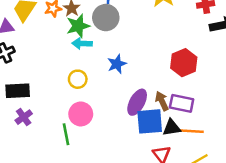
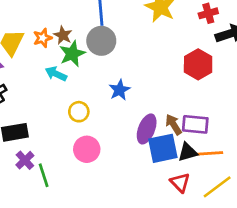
cyan arrow: (82, 43) -> (56, 74), moved, turned 30
red hexagon: (184, 63) -> (198, 64), moved
green line: (66, 134) -> (44, 175), moved

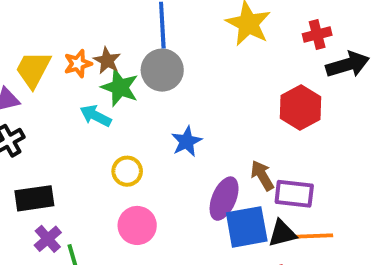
green star: (72, 54) -> (120, 87), turned -30
brown arrow: (174, 124) -> (262, 175), moved

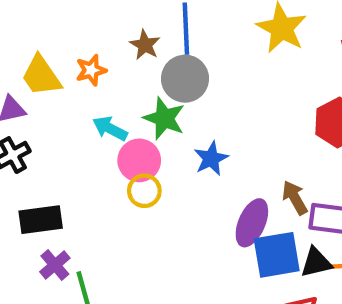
brown star: (107, 61) -> (145, 45), moved
yellow trapezoid: (33, 69) -> (41, 76), turned -63
green star: (120, 87) -> (164, 118), moved
pink circle: (137, 225) -> (139, 160), moved

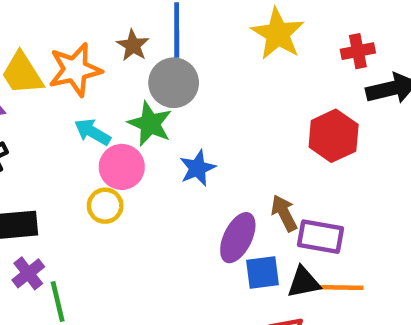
orange star: (91, 70) -> (75, 70), size x1.6
yellow circle: (144, 191) -> (105, 206), moved
blue square: (277, 255) -> (262, 272), size x0.7

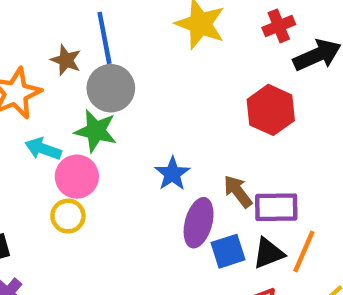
blue star: (198, 168) -> (172, 174), moved
orange line: (340, 287) -> (304, 252), turned -57

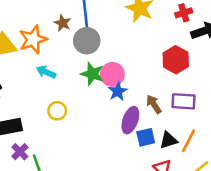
green star: (96, 131) -> (92, 74), moved
pink circle: (77, 177) -> (112, 74), moved
purple rectangle: (276, 207) -> (183, 101), moved

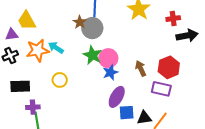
brown star: (63, 23) -> (80, 22), moved
orange star: (33, 40) -> (38, 50), moved
red hexagon: (176, 60) -> (169, 67), moved
brown arrow: (154, 104) -> (141, 68), moved
purple cross: (20, 152) -> (33, 107), moved, turned 32

